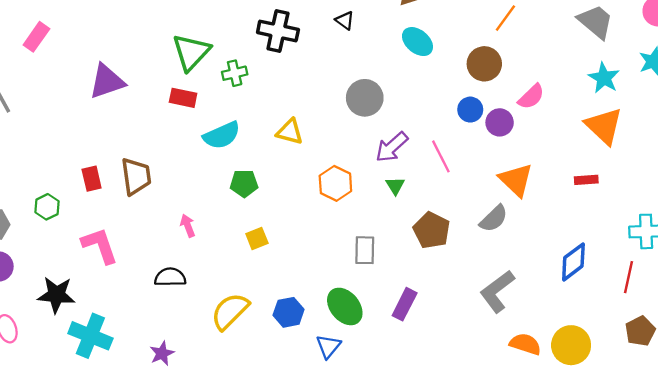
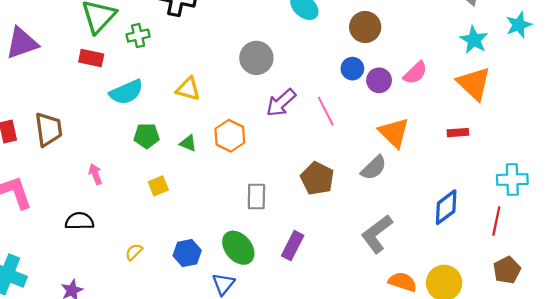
pink semicircle: (531, 97) -> (415, 73), moved
green triangle: (395, 186) -> (188, 143), moved, turned -36
yellow semicircle: (230, 311) -> (134, 252), size x0.5

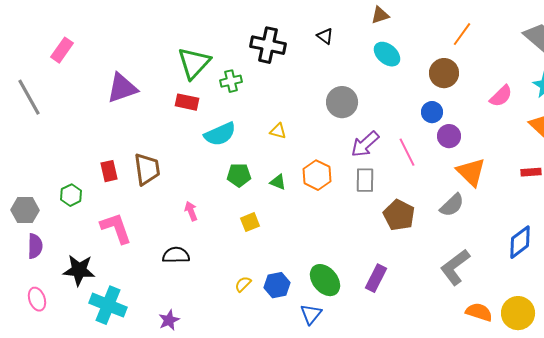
pink semicircle: (415, 73) -> (501, 96), moved
purple circle: (379, 80) -> (449, 136), moved
yellow triangle: (188, 89) -> (278, 131), size x0.7
gray rectangle: (256, 197) -> (365, 180), moved
yellow semicircle: (134, 252) -> (243, 284), moved

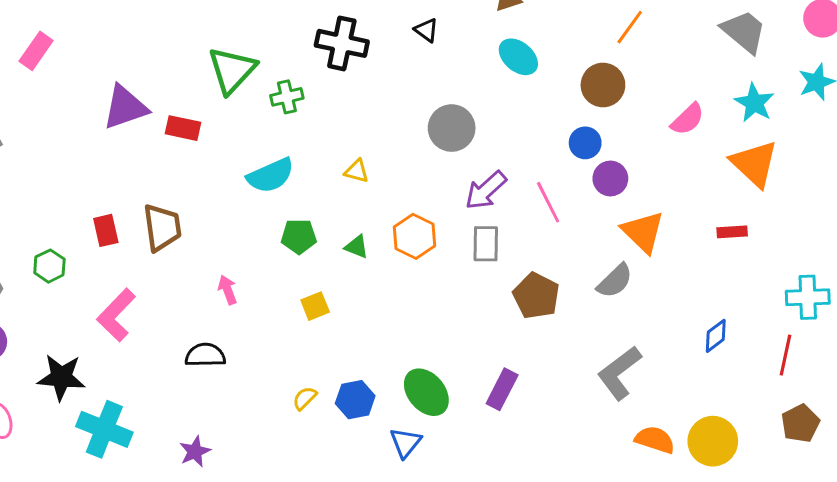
red rectangle: (187, 102) -> (183, 128), moved
pink L-shape: (116, 228) -> (116, 315), turned -117
blue diamond: (520, 242) -> (716, 336), size x0.7

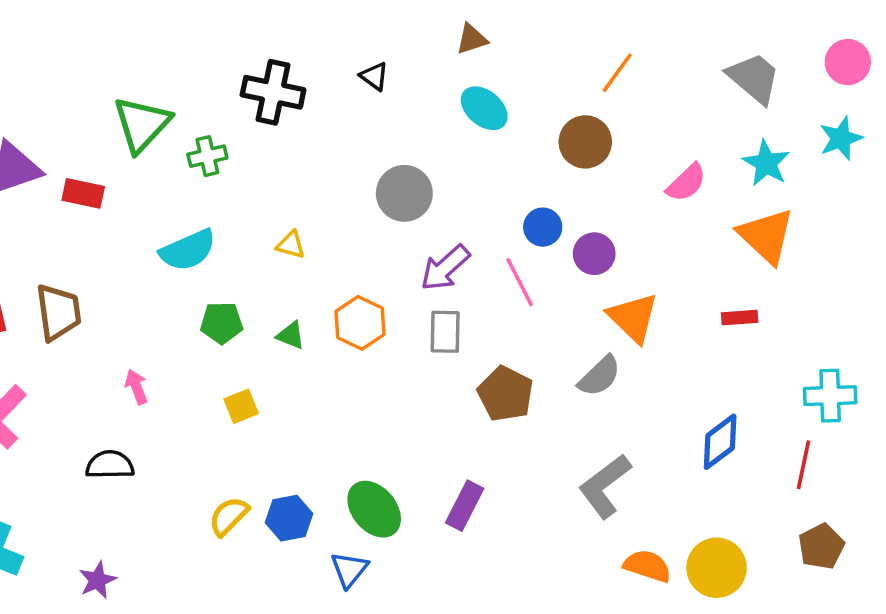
blue circle: (585, 143) -> (543, 227), moved
blue diamond: (716, 336) -> (720, 442), size x1.4
yellow semicircle: (305, 398) -> (229, 516), size x1.4

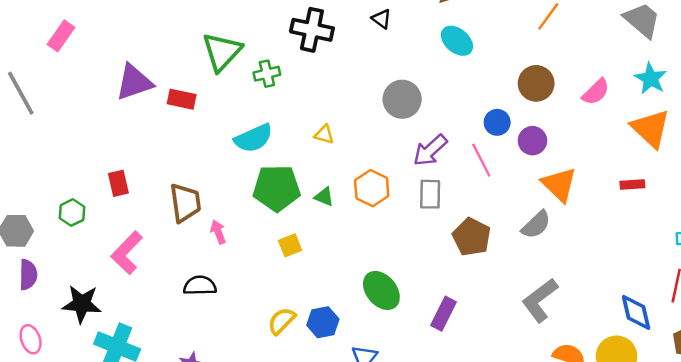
brown circle: (585, 142) -> (536, 83), moved
brown trapezoid: (58, 312) -> (185, 203), moved
green pentagon: (222, 323) -> (277, 188), size x1.6
blue diamond: (720, 442) -> (636, 312), moved, turned -66
green ellipse: (374, 509) -> (381, 290), moved

